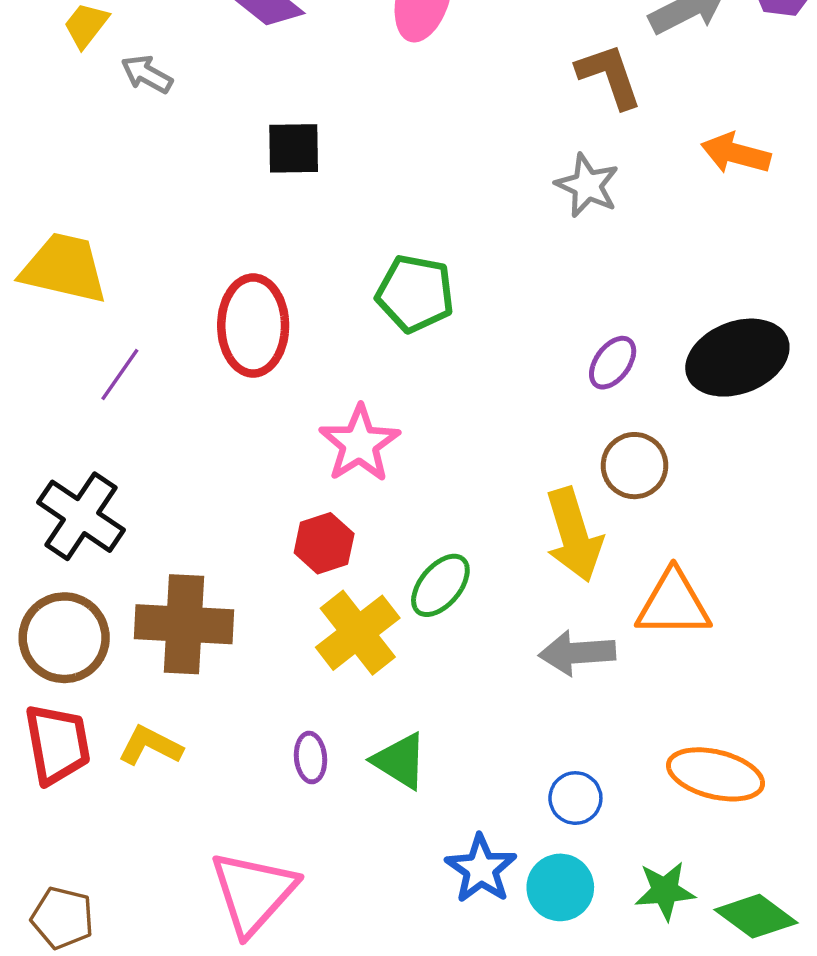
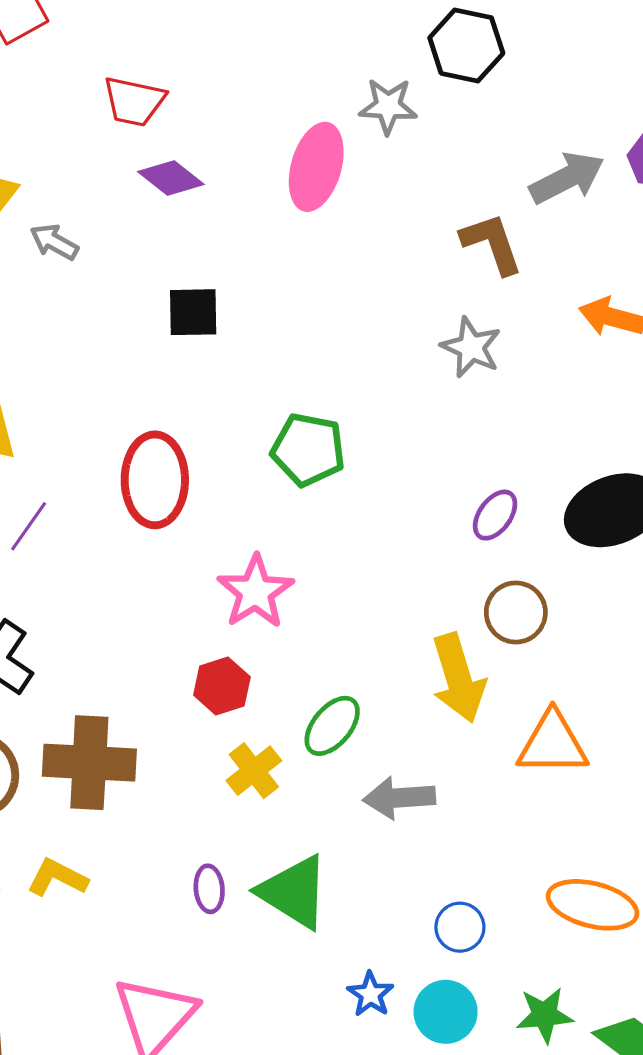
yellow cross: (358, 633) -> (254, 771), size x0.7
gray arrow: (577, 653) -> (399, 798), moved
green triangle: (400, 761) -> (294, 892), size x1.4
blue star: (481, 869) -> (370, 994), size x0.7

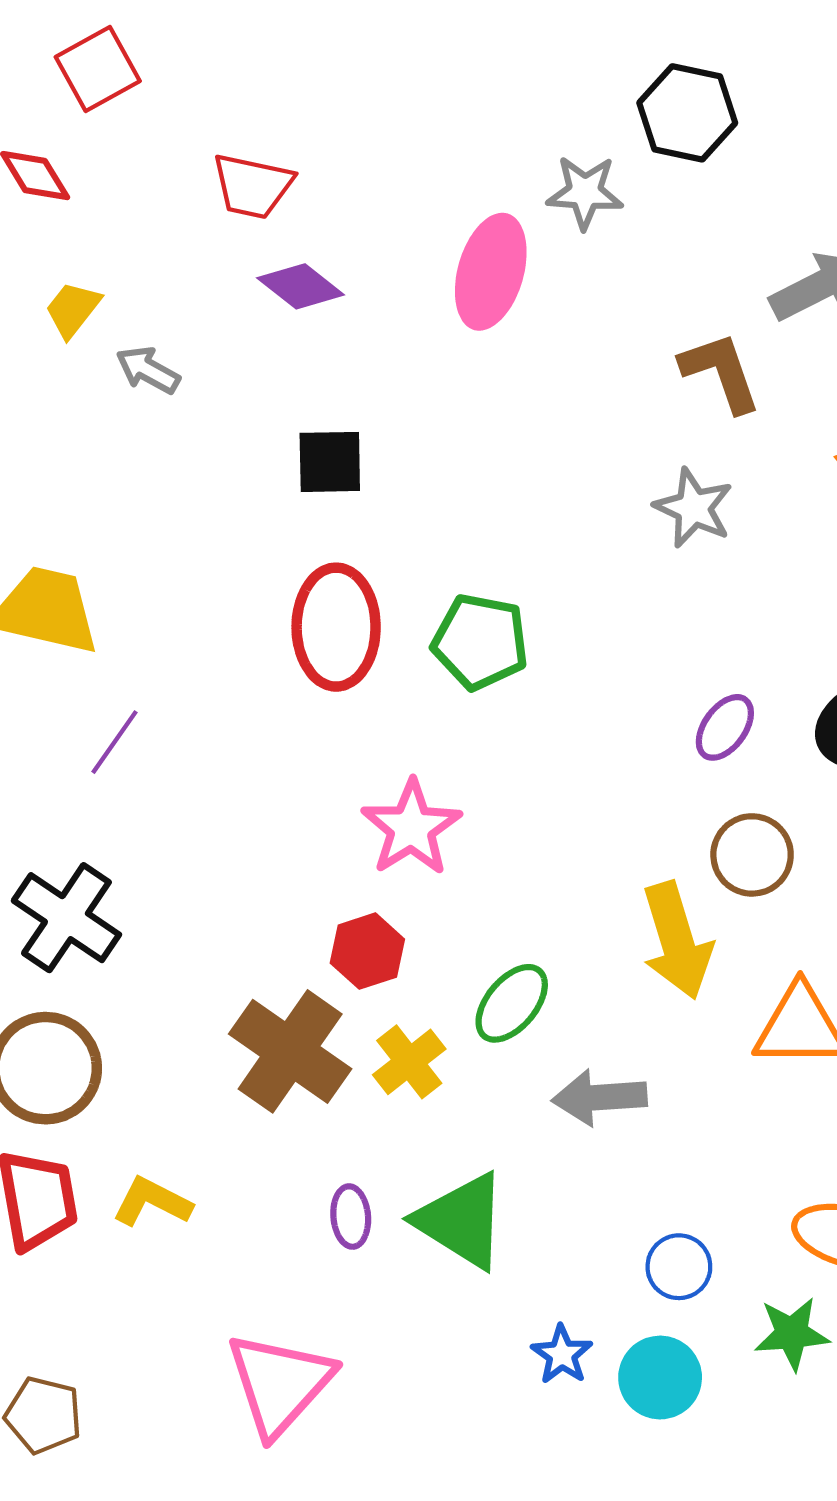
red ellipse: (155, 480) -> (336, 627), moved
brown cross: (89, 763) -> (290, 1051), moved, turned 32
green star: (545, 1015) -> (792, 1334), moved

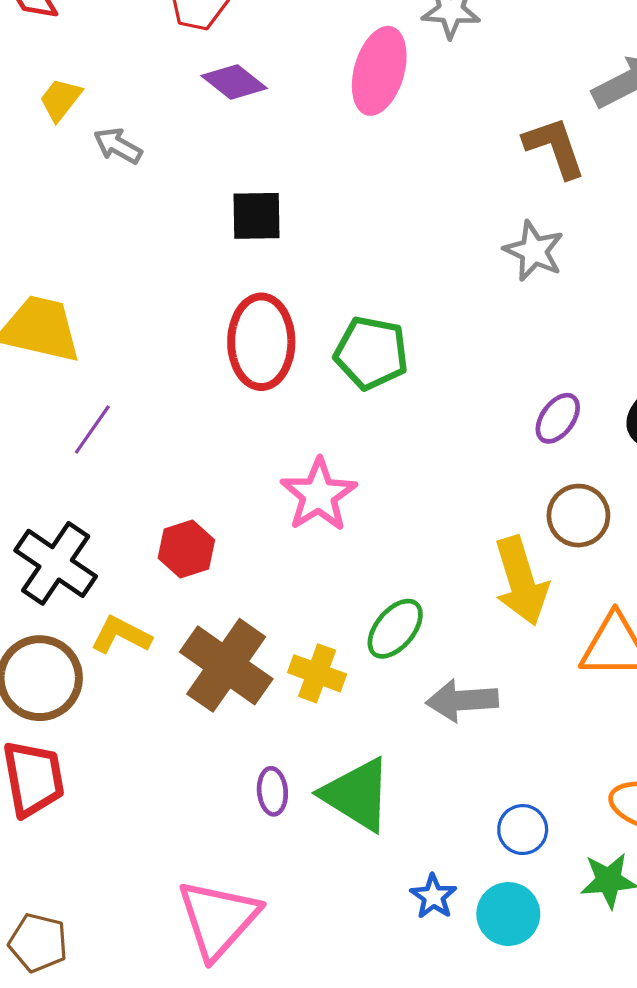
red hexagon: (367, 951) -> (186, 549), moved
yellow cross: (409, 1062) -> (317, 673), turned -32
yellow L-shape: (152, 1202) -> (121, 635), moved

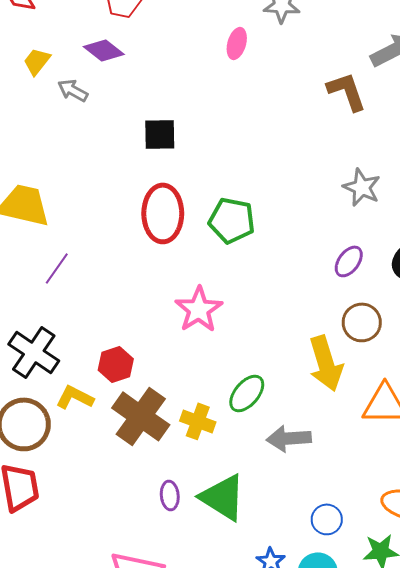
pink ellipse: (379, 71) -> (237, 43), size x0.6
purple diamond: (234, 82) -> (104, 50), moved
gray star: (534, 251) -> (362, 187), moved
red hexagon: (186, 549) -> (116, 364), moved

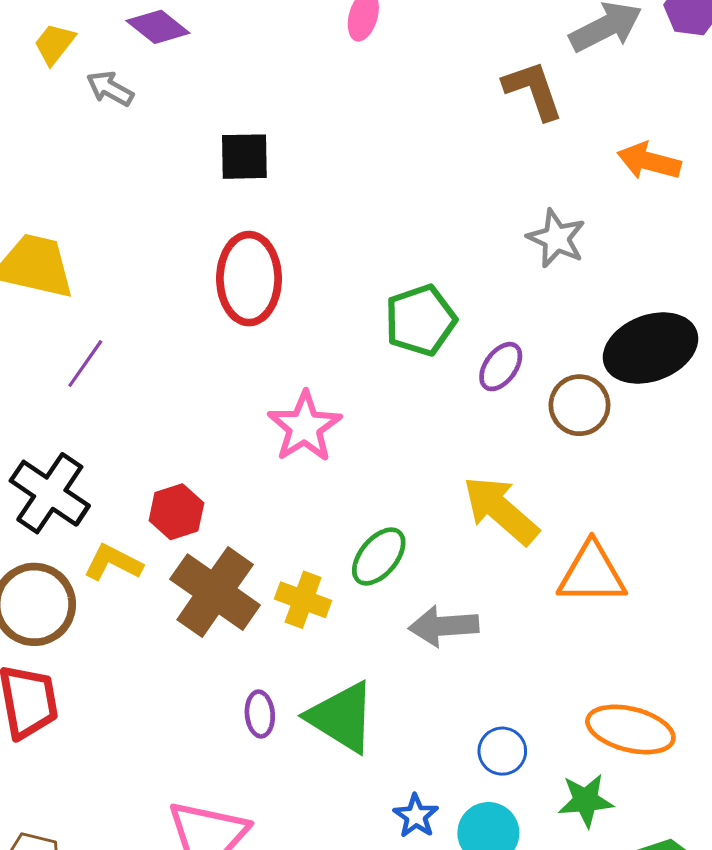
green pentagon: (232, 220) -> (420, 320), moved, turned -30
purple ellipse: (349, 261) -> (501, 367), moved
brown circle: (362, 322) -> (579, 405), moved
yellow arrow: (326, 363) -> (501, 510), turned 148

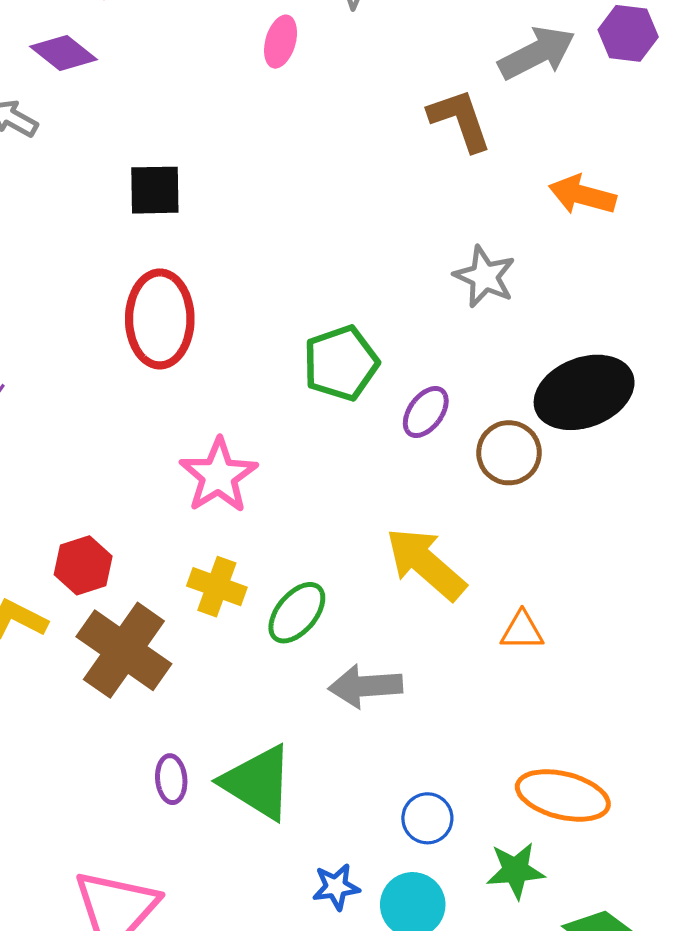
orange triangle: (592, 573) -> (522, 631), size x0.6
yellow cross: (303, 600) -> (217, 587), moved
blue star: (416, 816) -> (336, 887), turned 30

